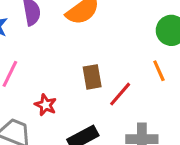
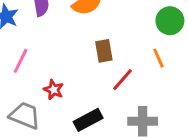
brown rectangle: (92, 77) -> (104, 51), moved

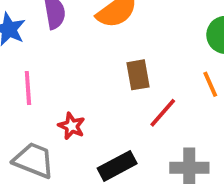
pink line: (21, 61) -> (28, 88), turned -30

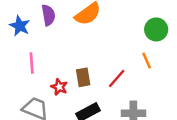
brown rectangle: (138, 75) -> (83, 77), moved

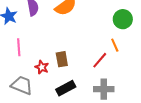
red line: (117, 79) -> (100, 60), moved

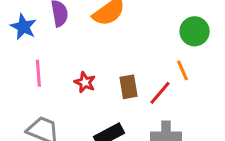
brown rectangle: (62, 59) -> (128, 87), moved
red star: (42, 67) -> (85, 82), moved

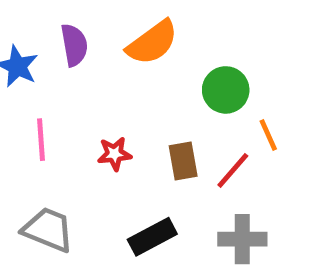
green circle: (195, 31) -> (226, 90), moved
red star: (85, 82) -> (114, 154), turned -30

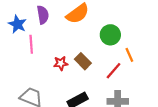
pink line: (41, 140) -> (31, 44), moved
brown rectangle: (183, 161) -> (83, 61), moved, turned -35

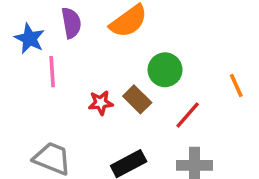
green circle: (110, 35) -> (165, 70), moved
orange line: (129, 55) -> (236, 85), moved

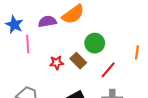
purple semicircle: (71, 23) -> (47, 21), moved, turned -90
orange line: (236, 85) -> (137, 52), turned 32

